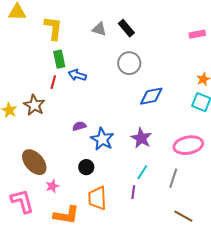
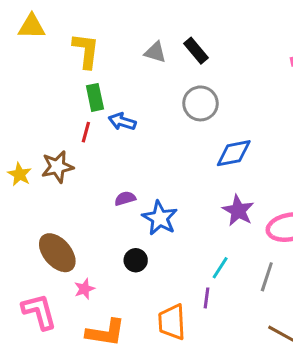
brown star: (34, 105) -> (57, 167), turned 30
purple star: (141, 138) -> (238, 210), moved
orange trapezoid: (97, 198) -> (172, 322), moved

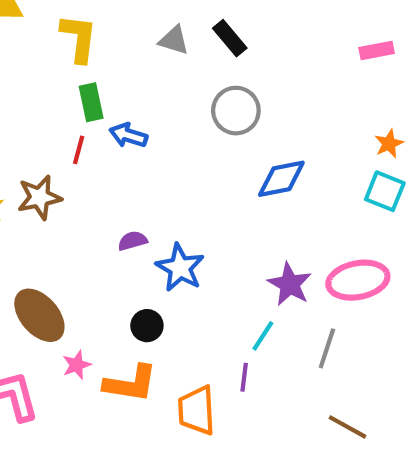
purple star: (238, 210) -> (290, 284), moved
orange L-shape: (106, 333) -> (130, 384), moved

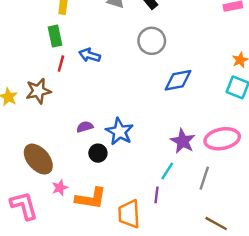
green rectangle: (91, 102) -> (55, 36), moved
purple semicircle: (133, 241) -> (85, 127), moved
black circle: (147, 326) -> (98, 153), moved

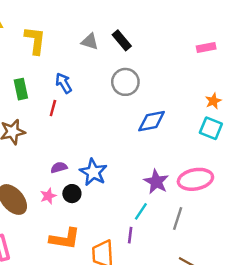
green rectangle: (55, 36) -> (21, 89), moved
blue arrow: (90, 55) -> (64, 83), moved, turned 42
red line: (61, 64) -> (53, 108), moved
pink star: (60, 188) -> (48, 196), moved

